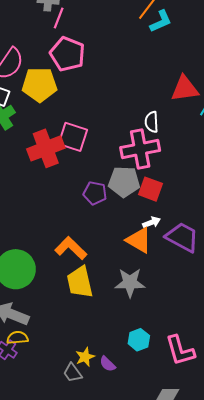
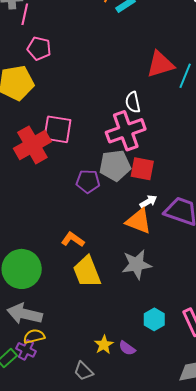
pink pentagon: (67, 54) -> (39, 48), size x0.7
orange L-shape: (71, 248) -> (73, 240), size x0.7
gray trapezoid: (73, 373) -> (84, 371), moved

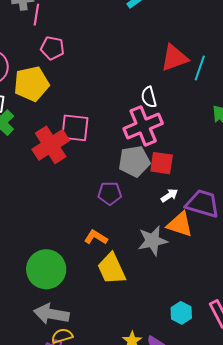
purple pentagon: (88, 181) -> (110, 193), moved
orange triangle: (139, 221) -> (180, 224), moved
gray star: (137, 264) -> (153, 241), moved

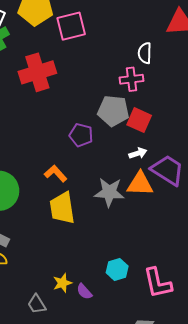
pink cross: (143, 126) -> (131, 79), size x0.6
pink square: (75, 128) -> (71, 26), moved, turned -36
orange triangle: (180, 224) -> (140, 184), turned -32

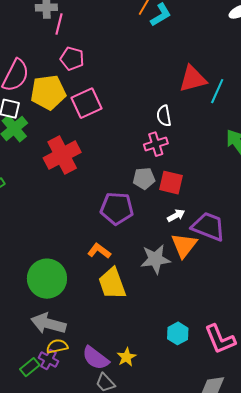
gray pentagon: (113, 111) -> (144, 178), size x0.7
purple pentagon: (81, 135) -> (117, 208), size x1.4
orange triangle: (140, 184) -> (184, 245), turned -44
purple semicircle: (84, 292) -> (96, 358), moved, size x1.6

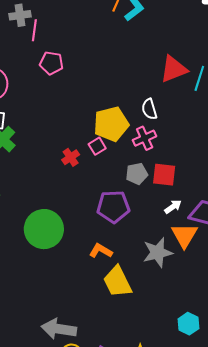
yellow pentagon: (48, 92) -> (111, 124), moved
pink square: (86, 103) -> (97, 146), moved, size x0.6
red cross: (62, 155) -> (71, 157), moved, size x0.5
green circle: (47, 279) -> (44, 229), moved

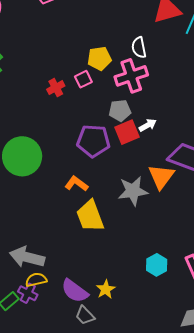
yellow pentagon: (111, 124) -> (99, 58), size x0.7
pink cross: (145, 138) -> (131, 76), size x1.4
red square: (164, 175) -> (127, 132), moved, turned -35
white arrow: (173, 207) -> (148, 125), moved

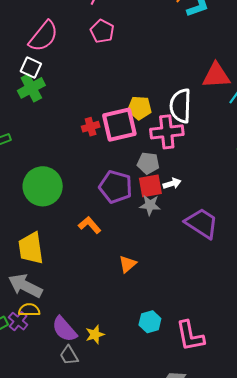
white semicircle: (139, 47) -> (180, 106), size x1.6
pink square: (83, 79) -> (119, 125), size x2.0
orange triangle: (161, 177) -> (127, 264), moved, size x0.7
gray star: (133, 191) -> (150, 205), moved, size x0.7
yellow trapezoid: (90, 216) -> (31, 248), moved

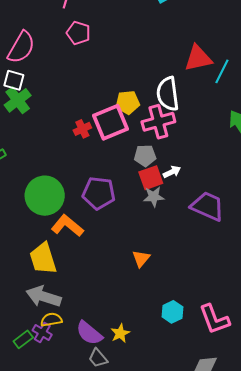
purple pentagon: (116, 187) -> (99, 193), moved
orange L-shape: (90, 225) -> (67, 226), moved, size x1.4

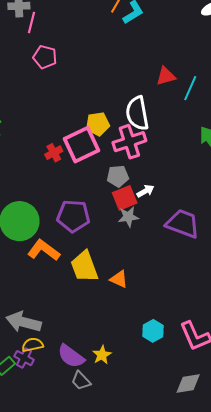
red triangle: (198, 58) -> (166, 76), size x0.7
yellow trapezoid: (43, 259) -> (84, 267), moved
orange triangle: (141, 259) -> (119, 279), turned -42

